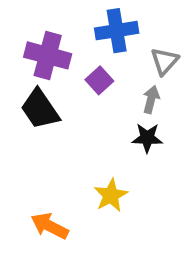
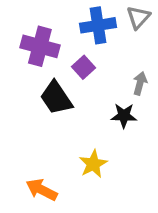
gray triangle: (164, 61) -> (138, 17), moved
gray arrow: (151, 100) -> (140, 83), moved
black trapezoid: (40, 109) -> (56, 98), moved

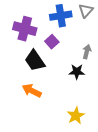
yellow star: (93, 164) -> (76, 116), moved
orange arrow: (42, 190) -> (32, 91), moved

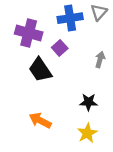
black star: (77, 72) -> (88, 102), moved
orange arrow: (32, 91) -> (40, 120), moved

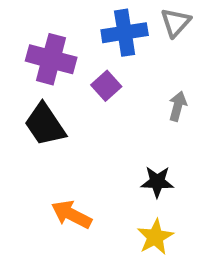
black trapezoid: (40, 70) -> (45, 125), moved

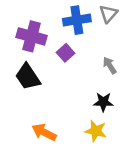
gray arrow: (178, 106) -> (110, 65), turned -48
black star: (157, 182) -> (103, 102), moved
yellow star: (155, 237) -> (96, 131), moved, turned -30

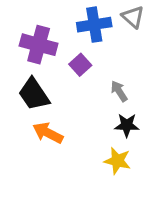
gray triangle: (108, 14) -> (133, 17), turned -30
gray arrow: (110, 65) -> (119, 91), moved
orange arrow: (44, 132) -> (48, 133), moved

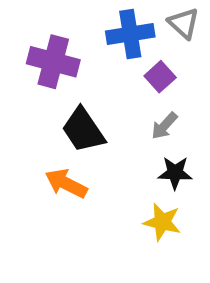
purple square: (80, 65) -> (160, 77), moved
gray arrow: (119, 91) -> (164, 126), turned -105
black trapezoid: (34, 94) -> (83, 130), moved

